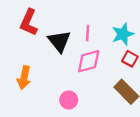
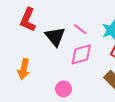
pink line: (88, 33) -> (80, 29), turned -56

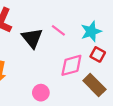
pink diamond: (81, 54) -> (71, 65), moved

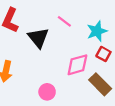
pink line: (58, 30) -> (64, 21), moved

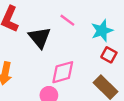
pink diamond: (77, 65) -> (63, 72), moved

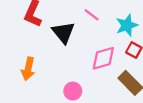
pink diamond: (63, 72) -> (103, 58), moved

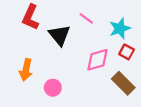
pink circle: (73, 91) -> (53, 88), moved

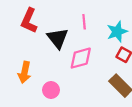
pink line: (86, 18) -> (84, 22), turned 48
pink diamond: (98, 60) -> (81, 58), moved

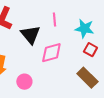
cyan star: (117, 32) -> (84, 29), turned 30

